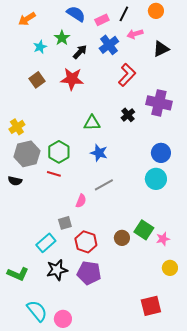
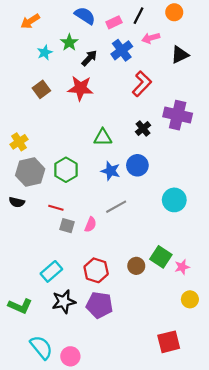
blue circle: (161, 153) -> (137, 165), moved
red line: (54, 174) -> (56, 208), moved
gray square: (65, 223) -> (67, 226), moved, turned 32

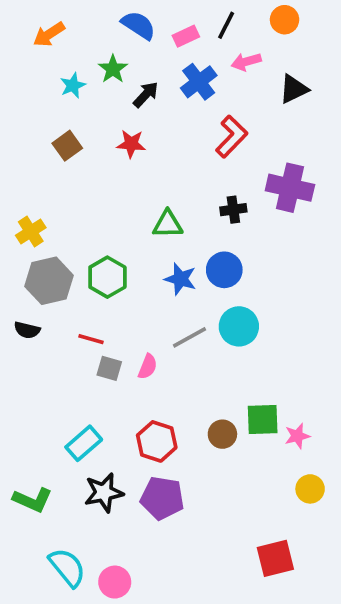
red star: (80, 88) -> (131, 144), size x0.7
black cross: (143, 128) -> (233, 210), turned 32
cyan circle: (174, 200) -> (239, 326), moved
green square: (161, 257) -> (263, 420), turned -35

